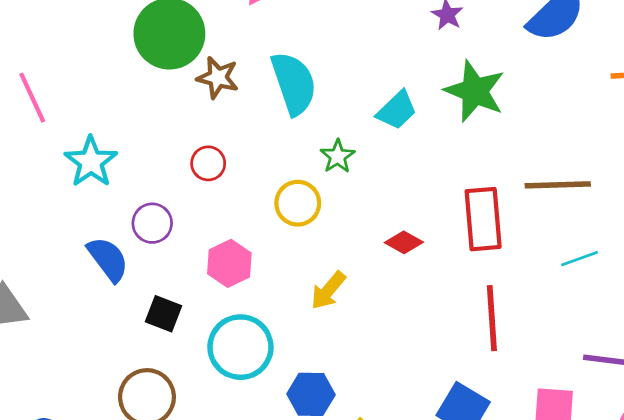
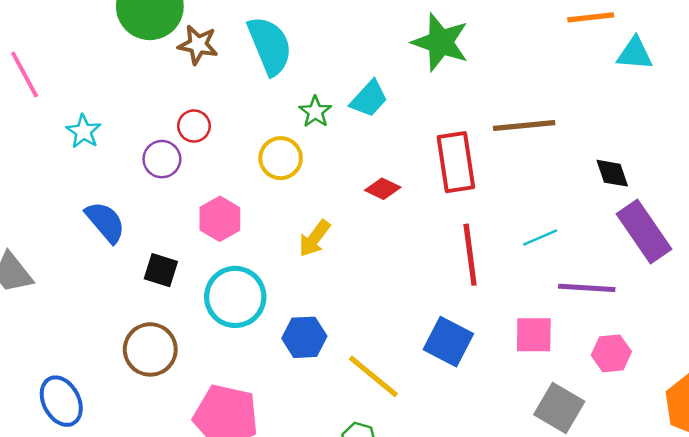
cyan trapezoid: (397, 110) -> (369, 99), moved
cyan star: (91, 162) -> (84, 131), size x0.7
purple circle: (152, 223) -> (162, 159), moved
cyan line: (580, 259) -> (540, 238), moved

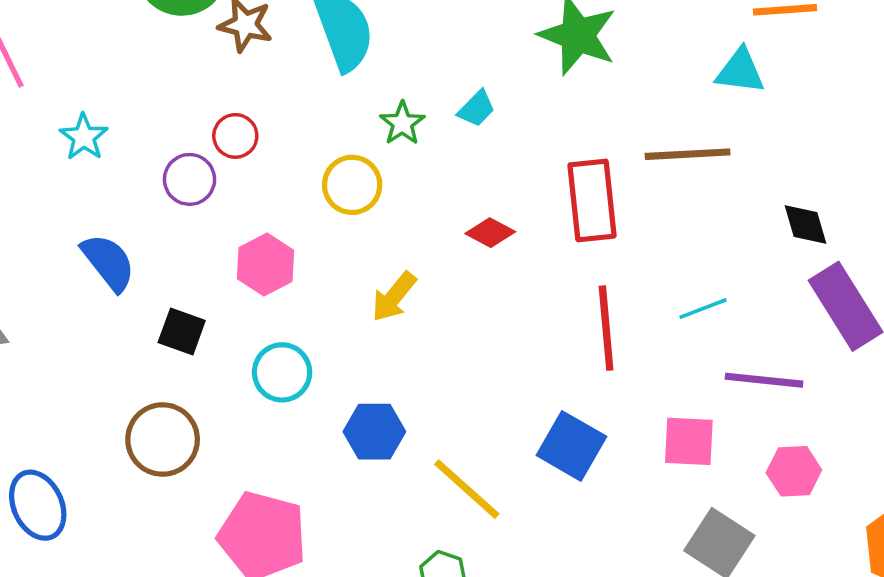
cyan triangle: (635, 54) -> (740, 71), moved
cyan trapezoid: (369, 99) -> (476, 109), size x0.7
cyan circle: (235, 297) -> (282, 372), size x0.7

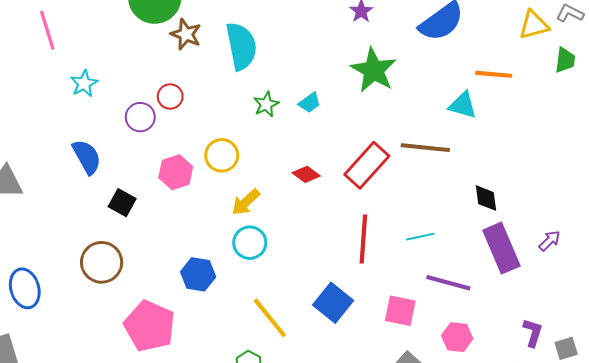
yellow circle: (352, 185) -> (222, 155), moved
red rectangle: (592, 200) -> (367, 165), turned 39
cyan circle: (282, 372) -> (250, 243), moved
blue hexagon: (374, 432) -> (198, 274), moved

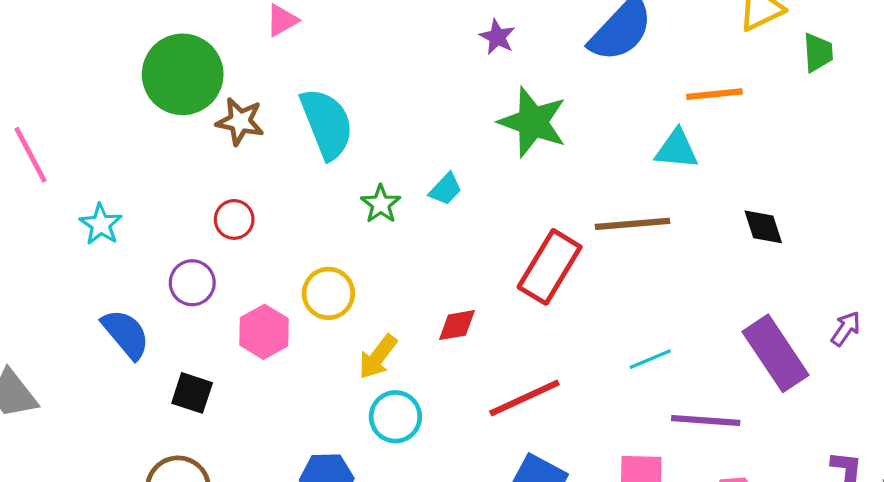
purple circle: (140, 117) -> (192, 283), moved
red diamond: (306, 174) -> (457, 325), moved, turned -36
black diamond: (486, 198) -> (763, 227), moved
red line: (363, 239) -> (524, 398), moved, turned 72

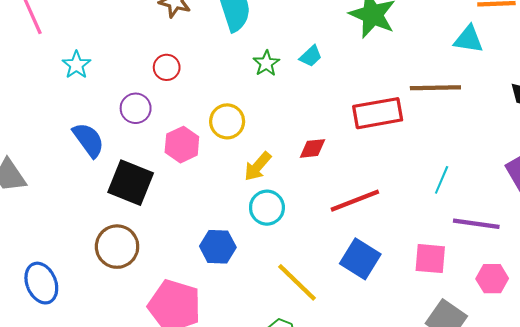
red rectangle: (550, 267) -> (378, 113), turned 45
cyan line: (650, 359) -> (442, 180), turned -48
black square: (192, 393) -> (131, 183), size x1.6

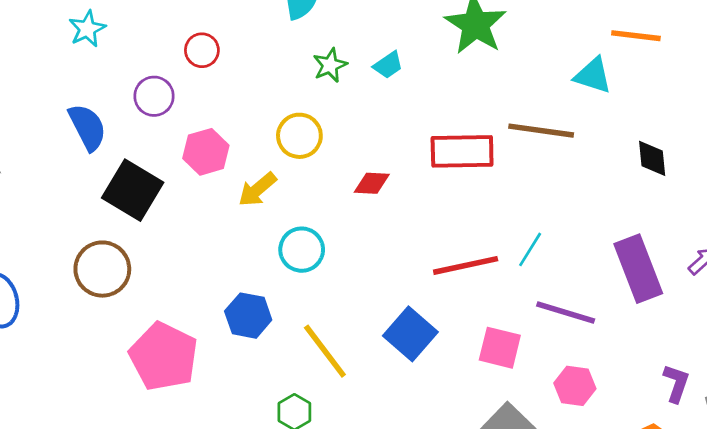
yellow circle: (227, 121) -> (299, 136), moved
yellow arrow: (258, 166) -> (257, 189), moved
red line: (355, 201) -> (466, 265), moved
blue hexagon: (218, 247) -> (248, 316), moved

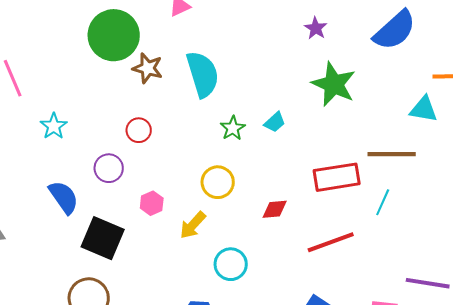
pink hexagon: (206, 152) -> (152, 203), size x0.7
cyan line: (530, 249) -> (383, 202), moved
red line: (466, 265) -> (331, 242), moved

